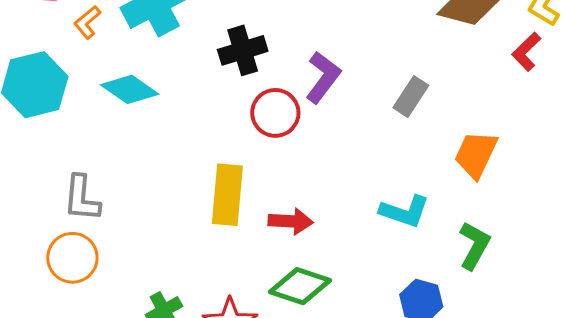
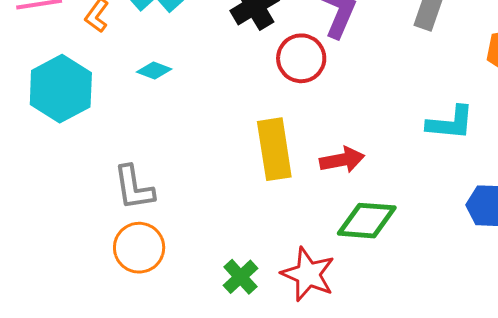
cyan diamond: (130, 89) -> (154, 71), size x0.6

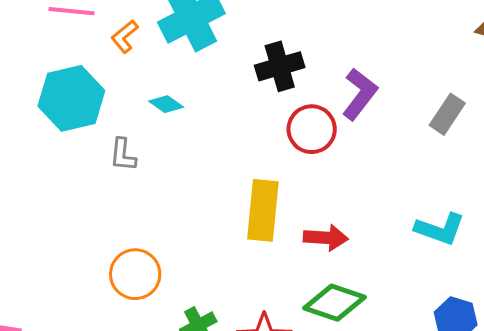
gray L-shape: (134, 188) -> (123, 155), moved, size x0.7
orange circle: (139, 248) -> (135, 274), moved

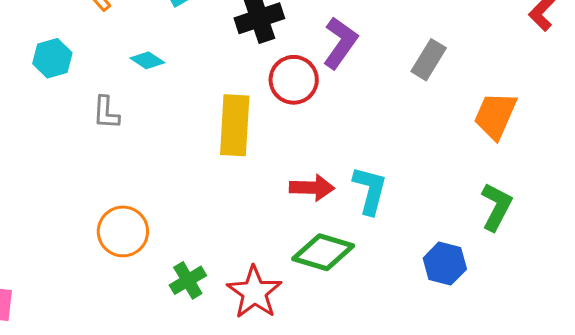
cyan hexagon: (71, 98) -> (52, 58), size x0.6
yellow rectangle: (263, 210) -> (235, 125), moved
cyan L-shape: (440, 229) -> (370, 190), moved, turned -93

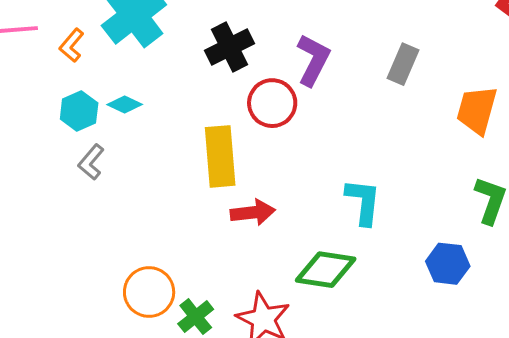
cyan hexagon: (52, 58) -> (79, 111), moved
gray L-shape: (106, 113) -> (91, 162), turned 45
red arrow: (312, 188) -> (253, 212), moved
orange circle: (123, 231) -> (149, 292), moved

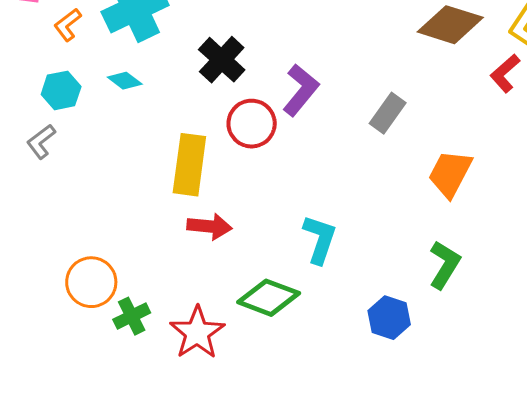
black cross: (230, 47) -> (222, 60), turned -33
cyan diamond: (125, 104) -> (125, 81), moved
gray L-shape: (91, 162) -> (41, 141), moved

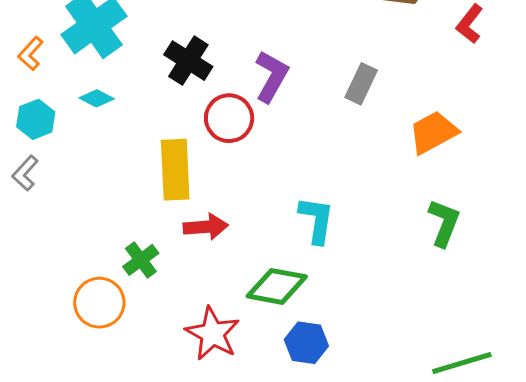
orange trapezoid: (450, 174) -> (433, 132), turned 44
green cross: (132, 316) -> (141, 260), moved
blue hexagon: (389, 318) -> (306, 343), moved

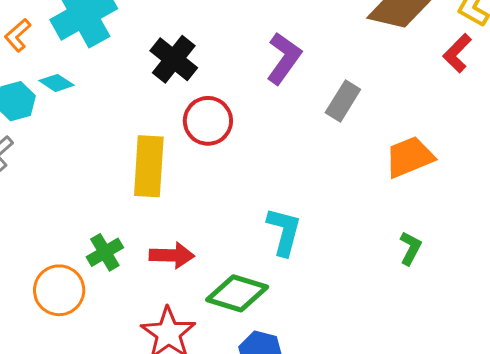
purple L-shape: (272, 76) -> (284, 58), moved
cyan diamond: (97, 98) -> (57, 83), moved
green L-shape: (444, 223) -> (410, 248), size x0.7
red arrow: (206, 227) -> (172, 255), moved

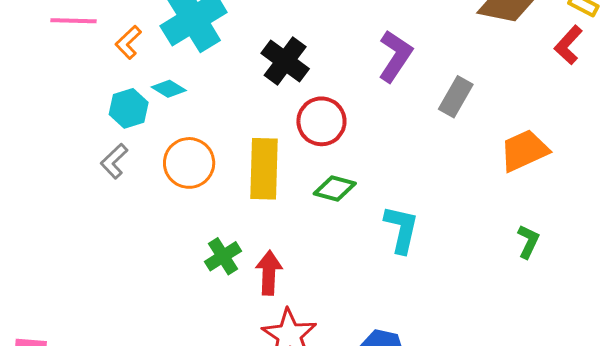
red arrow: (172, 255) -> (269, 273), moved, turned -87
orange circle: (59, 290) -> (189, 163), moved
green diamond: (237, 293) -> (335, 188), moved, size x0.7

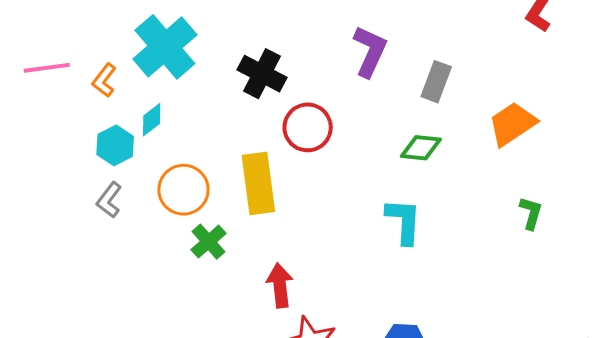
cyan diamond: (169, 89) -> (152, 120), turned -60
green diamond: (335, 188) -> (421, 148), moved
green cross: (223, 256) -> (209, 242), moved

